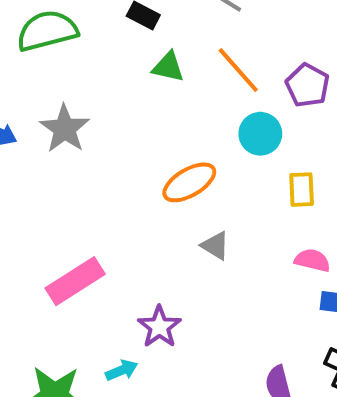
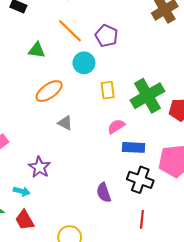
green triangle: (168, 67) -> (37, 50), moved
pink semicircle: (312, 260) -> (116, 126), turned -42
cyan arrow: (122, 370) -> (22, 191), turned 42

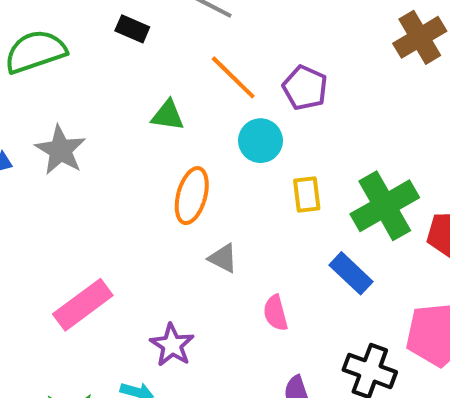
orange ellipse: (49, 91) -> (192, 196), turned -40
pink semicircle: (116, 126) -> (276, 313), moved, turned -72
blue rectangle: (133, 147) -> (351, 273), moved, turned 40

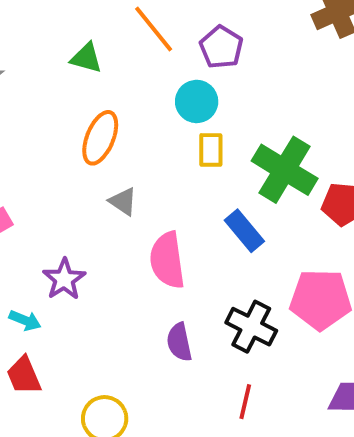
cyan circle: (260, 141) -> (197, 101), moved
green cross: (385, 206) -> (285, 170), turned -36
pink semicircle: (276, 313) -> (167, 260), size x1.6

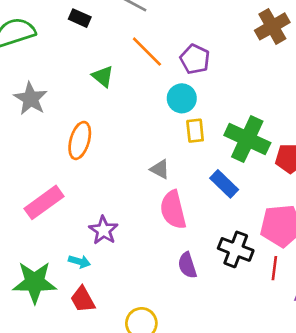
green triangle: (86, 58) -> (103, 76), turned 30
orange ellipse: (100, 138) -> (80, 140), moved
gray triangle: (123, 201) -> (160, 169), moved
red line: (245, 402) -> (274, 268), moved

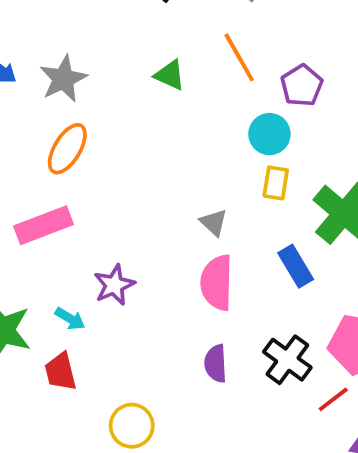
green triangle: (103, 76) -> (170, 75), turned -30
orange ellipse: (80, 140) -> (67, 149), moved
red line: (274, 268) -> (333, 399), turned 30

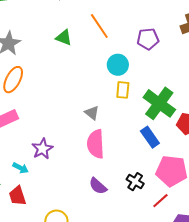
purple pentagon: (302, 85) -> (148, 39), moved, turned 30
blue rectangle: (296, 266) -> (150, 137), moved
black cross: (287, 360) -> (135, 182), size x0.7
purple semicircle: (216, 363) -> (98, 186), turned -42

